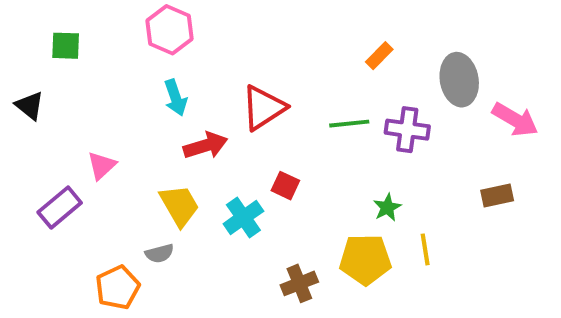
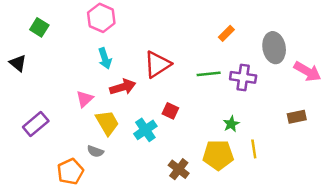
green square: (66, 46) -> (39, 27), turned 30
pink triangle: (102, 166) -> (85, 99), moved
gray semicircle: (160, 253) -> (95, 151), turned 35
brown cross: (299, 283) -> (179, 169), turned -30

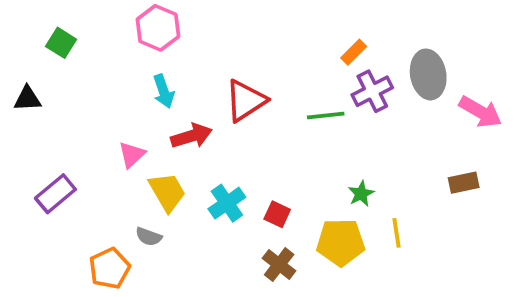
black triangle: (18, 63) -> (27, 99), turned -42
purple cross: (243, 77) -> (372, 91), moved, turned -35
red square: (170, 111) -> (277, 214), moved

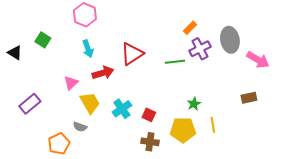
green square: (61, 43) -> (43, 40), moved
black triangle: (27, 99) -> (15, 53), turned 35
brown cross: (279, 265) -> (150, 142), turned -30

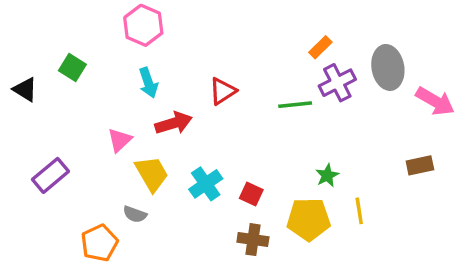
red triangle: (132, 54) -> (223, 91), size x0.7

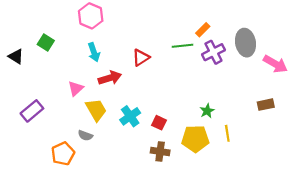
green line: (295, 105) -> (183, 46), moved

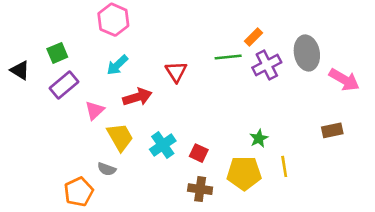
green square: (46, 43) -> (57, 53), turned 35
cyan arrow: (94, 52) -> (117, 65), turned 66
red triangle: (141, 58) -> (176, 72), turned -30
purple rectangle: (32, 111) -> (64, 85), moved

